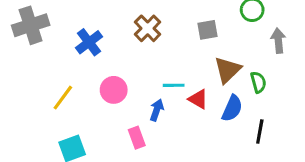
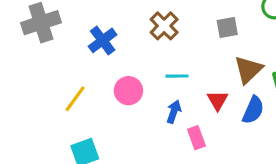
cyan line: (174, 85) -> (177, 76), moved
red triangle: (198, 99) -> (218, 100), turned 30
pink rectangle: (137, 138) -> (196, 138), moved

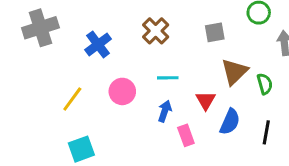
blue semicircle: (253, 110) -> (230, 122), moved

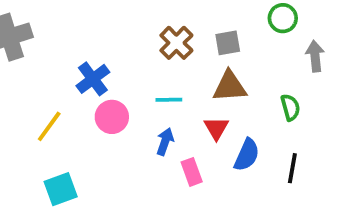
brown cross: (156, 31) -> (176, 43), moved
blue cross: (98, 44) -> (93, 79), moved
brown triangle: (234, 72) -> (230, 87), moved, turned 40

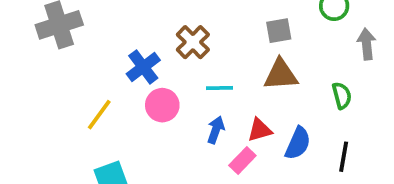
brown cross: (176, 43) -> (193, 42), moved
red triangle: (216, 128) -> (260, 130), moved, turned 44
pink rectangle: (192, 172) -> (242, 160), turned 64

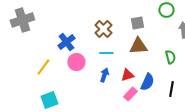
brown cross: (193, 42) -> (103, 29), moved
pink rectangle: (242, 160) -> (130, 94), moved

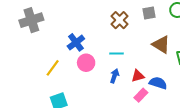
gray square: (137, 23) -> (149, 13), moved
brown cross: (103, 29) -> (120, 20), moved
brown triangle: (138, 46) -> (161, 44), moved, turned 36
blue semicircle: (147, 82) -> (158, 83), turned -96

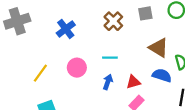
blue cross: (76, 42) -> (66, 29), moved
blue semicircle: (158, 83) -> (162, 75), moved

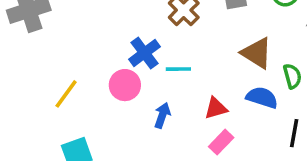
blue cross: (66, 29) -> (144, 53), moved
blue arrow: (108, 82) -> (162, 115), moved

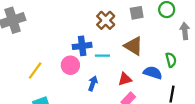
blue cross: (144, 53) -> (82, 46), turned 30
brown triangle: (257, 53) -> (133, 46), moved

